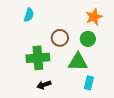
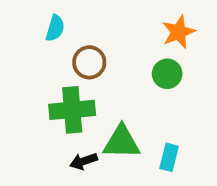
brown circle: (60, 38) -> (89, 62), moved
green triangle: (78, 62) -> (122, 142), moved

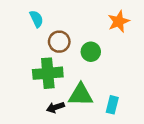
cyan semicircle: (55, 28) -> (36, 19), turned -42
green circle: (167, 74) -> (91, 52), moved

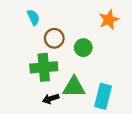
cyan rectangle: (112, 105) -> (103, 96), size x1.5

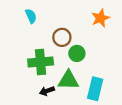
brown circle: (54, 38) -> (62, 37), moved
green circle: (83, 48) -> (77, 53), moved

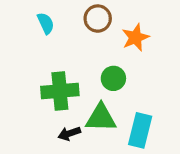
orange star: (100, 18) -> (135, 37), moved
brown circle: (62, 37) -> (98, 19), moved

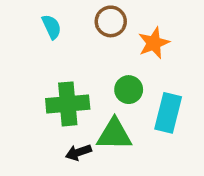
cyan rectangle: (140, 130) -> (168, 113), moved

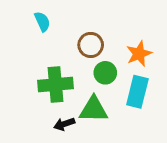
brown circle: (111, 21) -> (91, 45), moved
orange star: (154, 43) -> (139, 54), moved

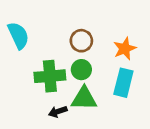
cyan semicircle: (42, 22) -> (18, 35), moved, size x1.5
green circle: (105, 73) -> (81, 70), moved

